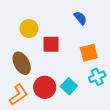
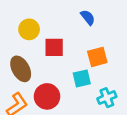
cyan cross: (97, 77) -> (107, 98), moved
cyan square: (69, 86) -> (82, 78), moved, turned 35

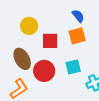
orange square: (97, 57) -> (77, 36), moved
red circle: (47, 96) -> (44, 71), moved

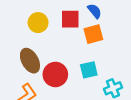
red square: (50, 41) -> (70, 19), moved

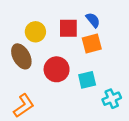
brown ellipse: (30, 61) -> (21, 56), moved
red circle: (55, 74) -> (57, 69), moved

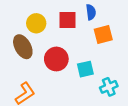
blue semicircle: (93, 20) -> (91, 12), turned 32
orange square: (92, 44) -> (103, 34), moved

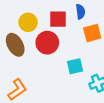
red circle: (56, 59) -> (47, 43), moved

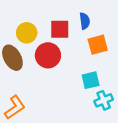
cyan square: (75, 66) -> (91, 80), moved

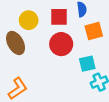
red circle: (48, 55) -> (61, 44), moved

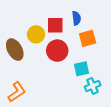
yellow circle: (29, 20) -> (36, 34), moved

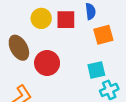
yellow circle: (36, 34) -> (41, 18), moved
red circle: (57, 51) -> (47, 63), moved

